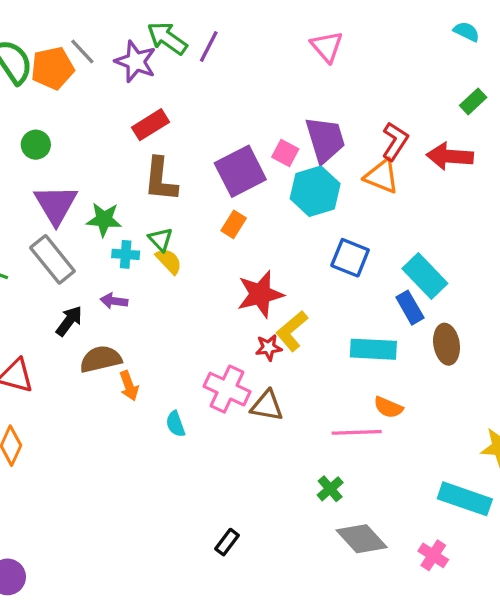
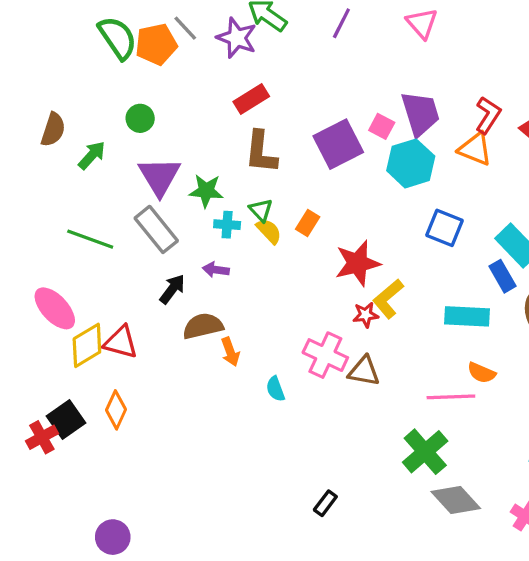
purple line: (209, 47) -> (341, 23), moved
orange rectangle: (234, 224) -> (308, 223), moved
green cross: (330, 489) -> (425, 452), size x1.8

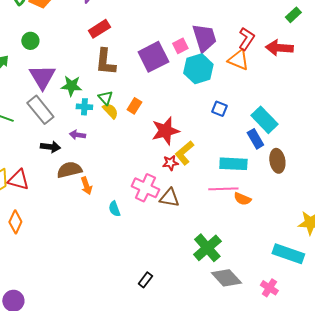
pink square: (382, 126) -> (180, 46), turned 35
blue square: (445, 228) -> (219, 109), size x0.7
black arrow: (172, 289) -> (50, 147), turned 60
pink line: (451, 397) -> (223, 189), moved

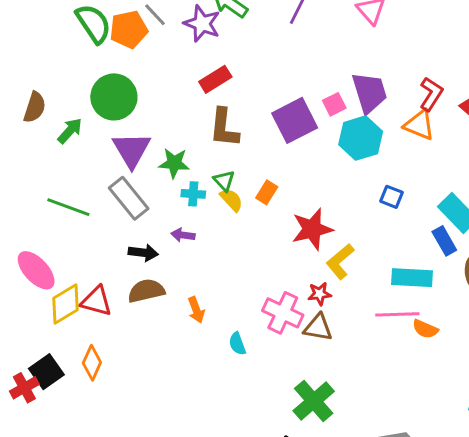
green circle: (30, 41) -> (114, 97), size x1.8
red star: (170, 163) -> (320, 294), moved
brown semicircle: (69, 170) -> (146, 291), moved
green cross: (207, 248) -> (314, 401), moved

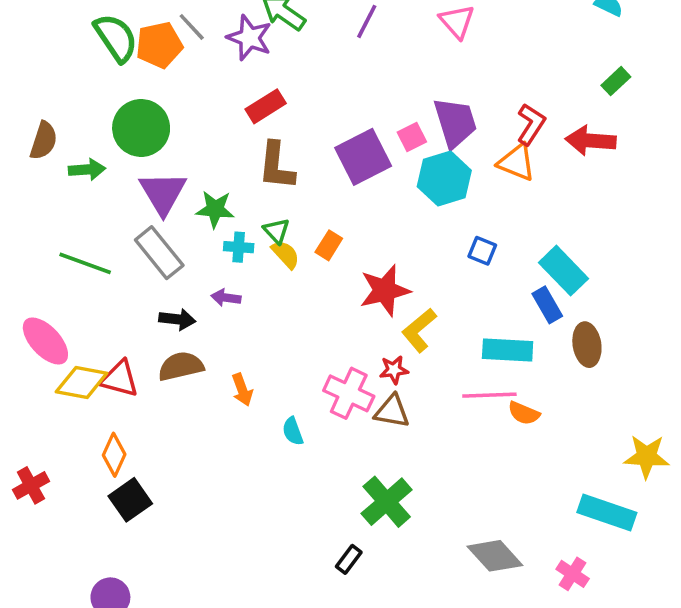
green arrow: (70, 131) -> (87, 170), turned 44
yellow diamond: (65, 304) -> (82, 383), turned 42
black square: (46, 372) -> (130, 500), moved

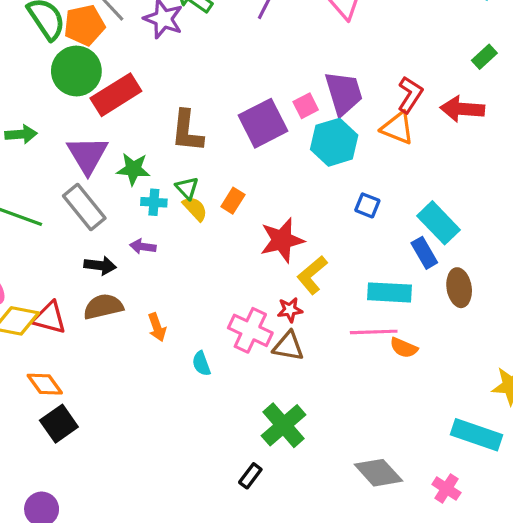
red rectangle: (266, 106) -> (116, 95), moved, size x1.4
green circle: (141, 128) -> (76, 71), moved
orange diamond: (114, 455) -> (45, 384), turned -60

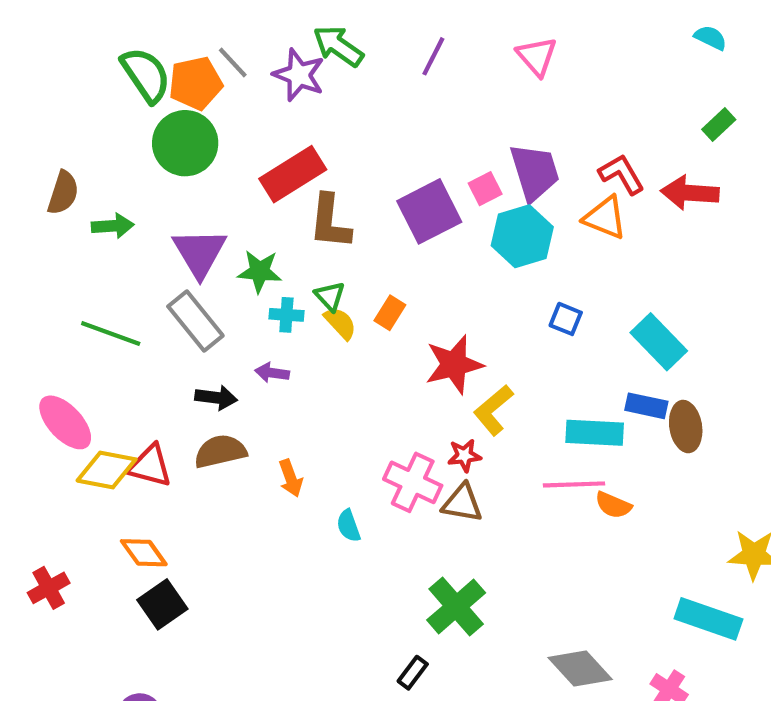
red rectangle: (116, 95) -> (293, 174), moved
red L-shape: (410, 95) -> (622, 174), turned -63
blue rectangle: (424, 253) -> (646, 406), moved, turned -48

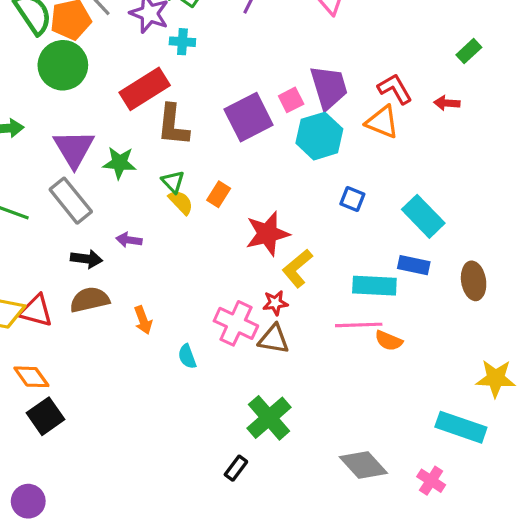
red arrow: (690, 193) -> (447, 103), size x0.6
cyan cross: (286, 315) -> (182, 42), moved
brown ellipse: (686, 427) -> (474, 281), moved

